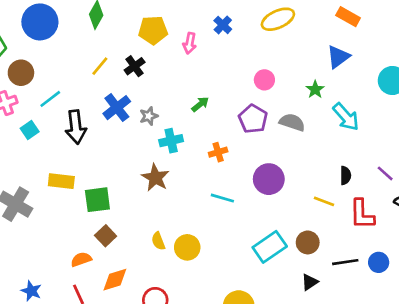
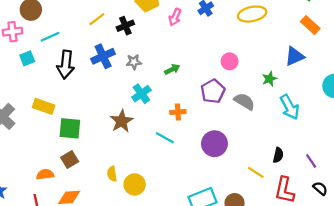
gray star: (149, 116) -> (134, 62), moved
cyan cross: (171, 141) -> (141, 94), turned -36
cyan line: (222, 198) -> (165, 138), moved

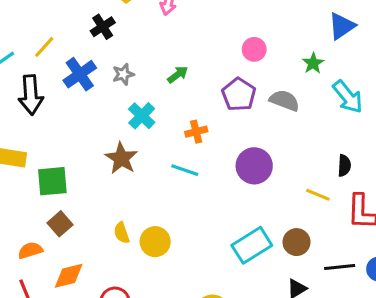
yellow line: (97, 19) -> (44, 47), moved

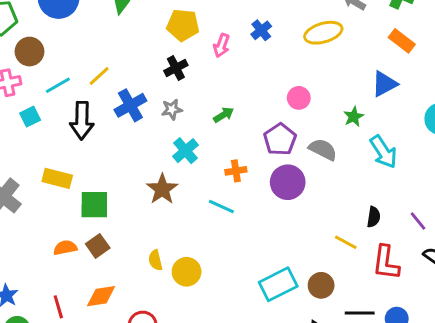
black cross: (103, 27) -> (176, 68), moved
purple circle: (254, 166) -> (288, 182), moved
orange semicircle: (30, 250) -> (65, 248), moved

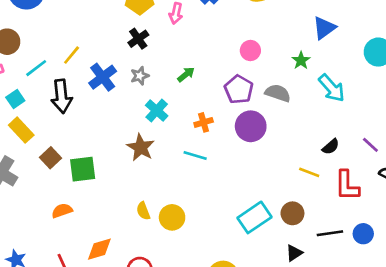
yellow rectangle: (57, 178) -> (21, 130), moved, turned 40
black semicircle: (374, 217) -> (331, 147), turned 48
brown square: (98, 246) -> (50, 158), moved

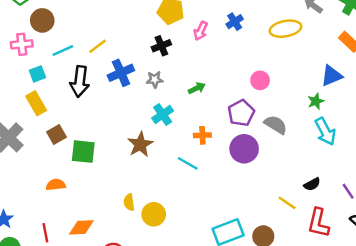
green star: (301, 60) -> (316, 101), moved

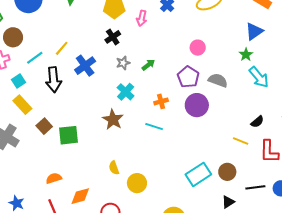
gray star: (155, 80) -> (123, 63), moved
orange semicircle: (56, 185) -> (54, 178), moved
yellow circle: (154, 214) -> (137, 183), moved

